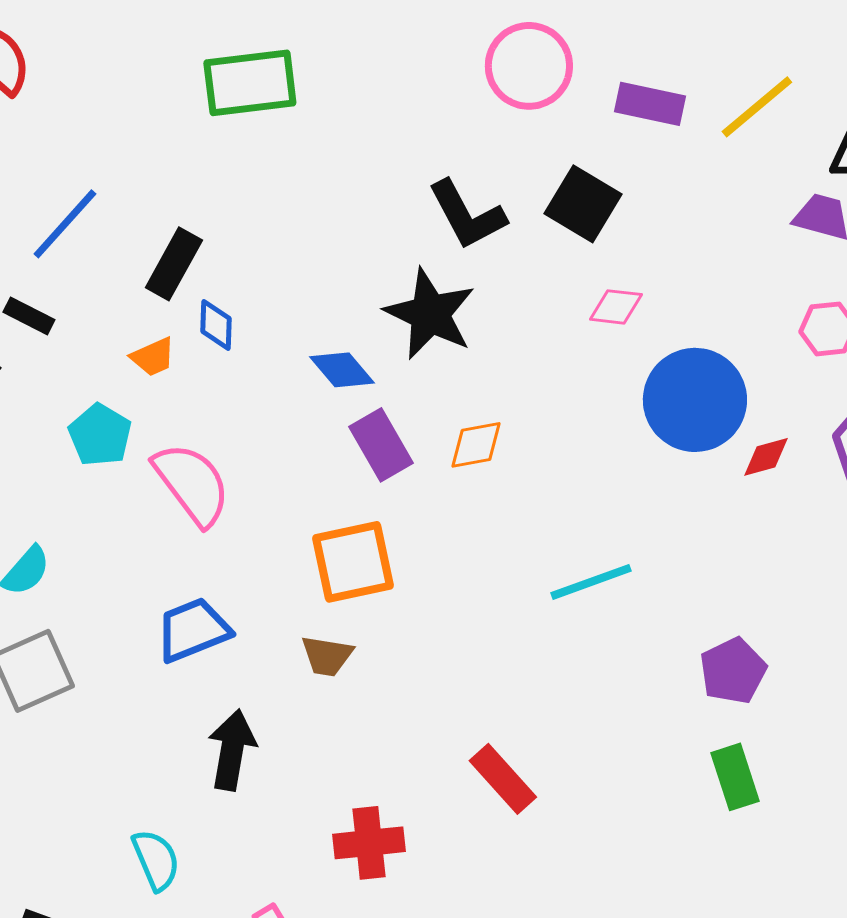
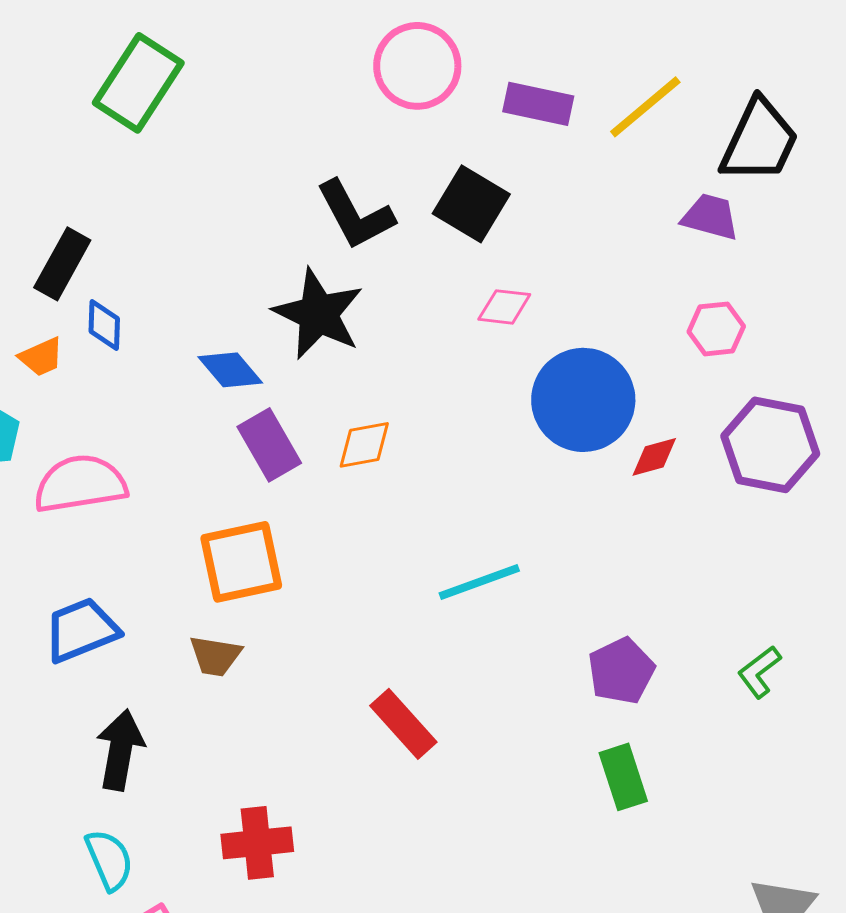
green rectangle: (250, 83) -> (138, 83), turned -50
pink semicircle: (192, 484) -> (80, 484), turned -62
red rectangle: (503, 779) -> (403, 724), moved
cyan semicircle: (156, 860) -> (109, 860), moved

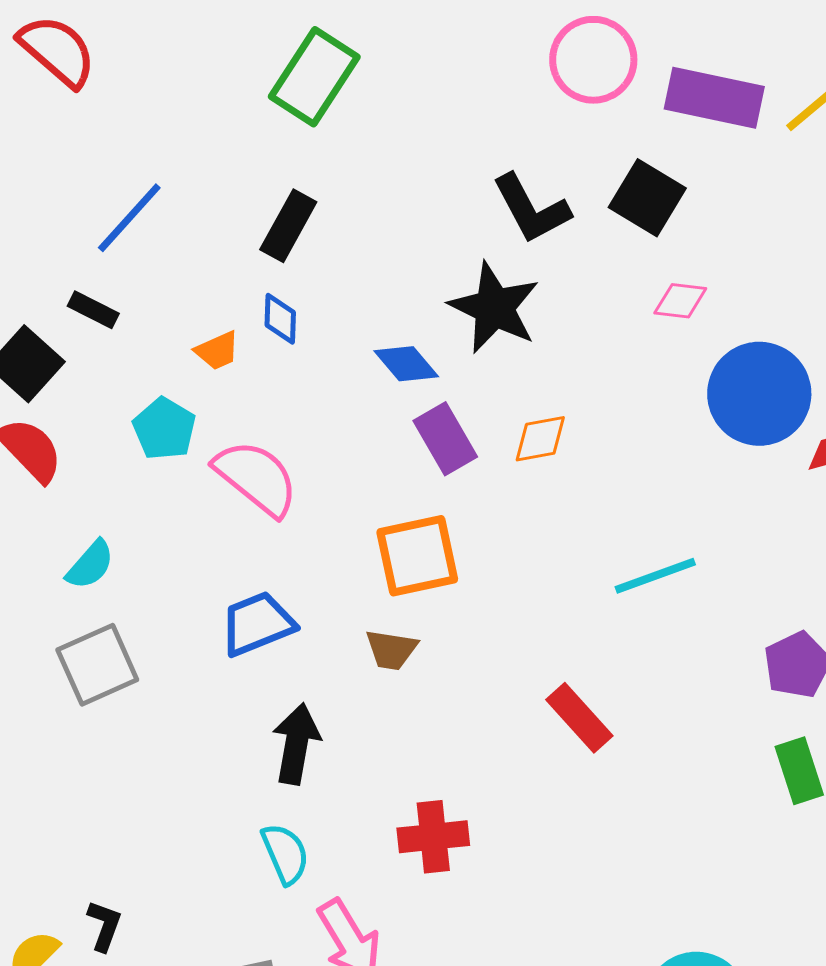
purple rectangle: (538, 104) -> (714, 98), size x1.4
black rectangle: (62, 264) -> (288, 226), moved
pink semicircle: (80, 484) -> (256, 478), turned 48

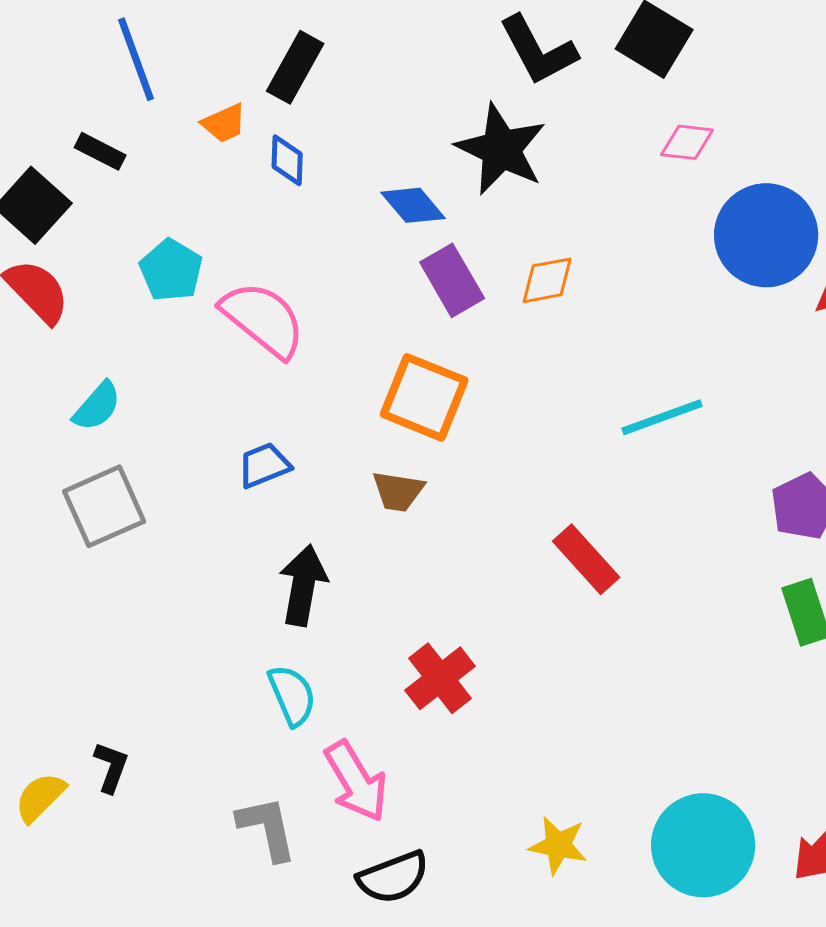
blue line: (129, 218) -> (136, 59), turned -62
orange trapezoid: (217, 351) -> (224, 123), moved
orange square: (417, 556) -> (424, 397), turned 34
blue trapezoid: (257, 624) -> (264, 465), size x0.7
red cross: (433, 837) -> (440, 678), turned -32

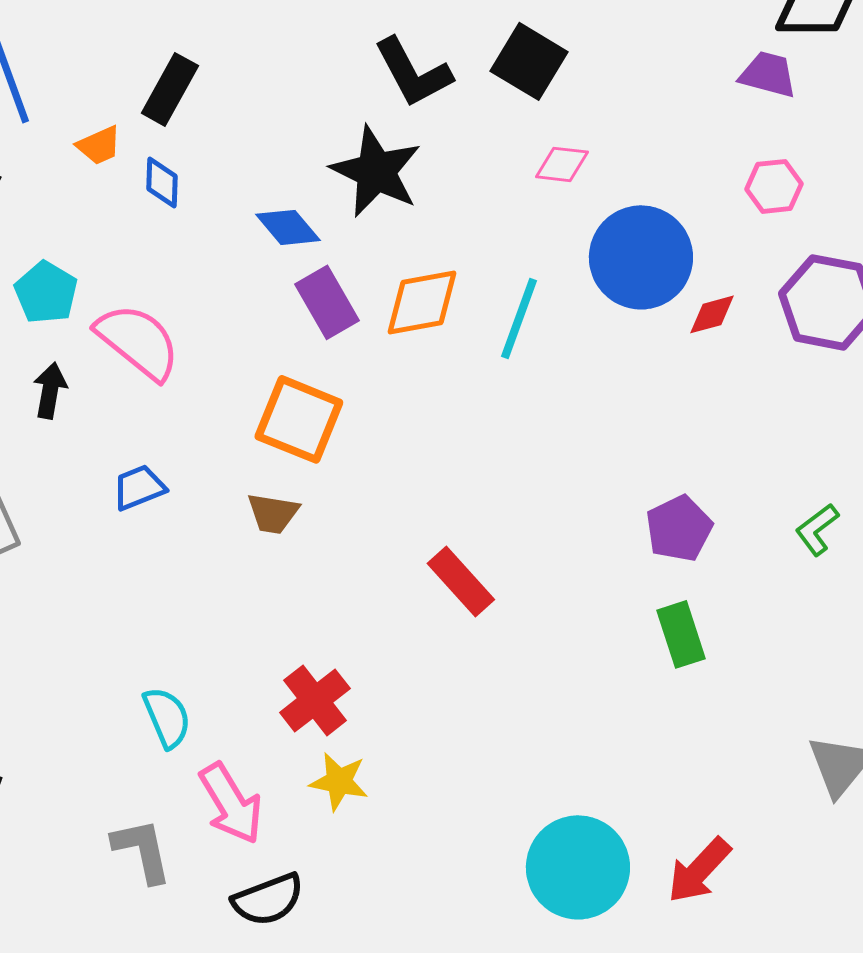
orange diamond: (547, 280) -> (422, 302), size x1.4
cyan line: (662, 417) -> (519, 318), moved, turned -50
black arrow: (303, 585) -> (50, 390), moved, size x0.7
yellow star: (558, 845) -> (339, 781), moved

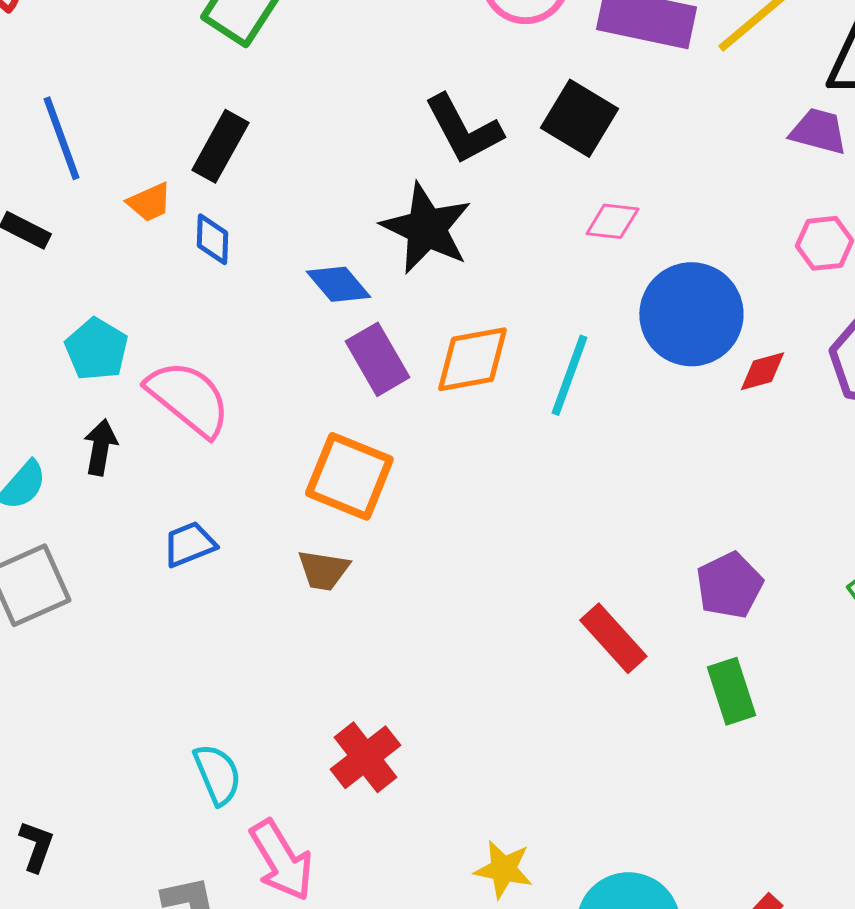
red rectangle: (461, 581) -> (613, 638), moved
yellow star: (339, 781) -> (503, 869), moved

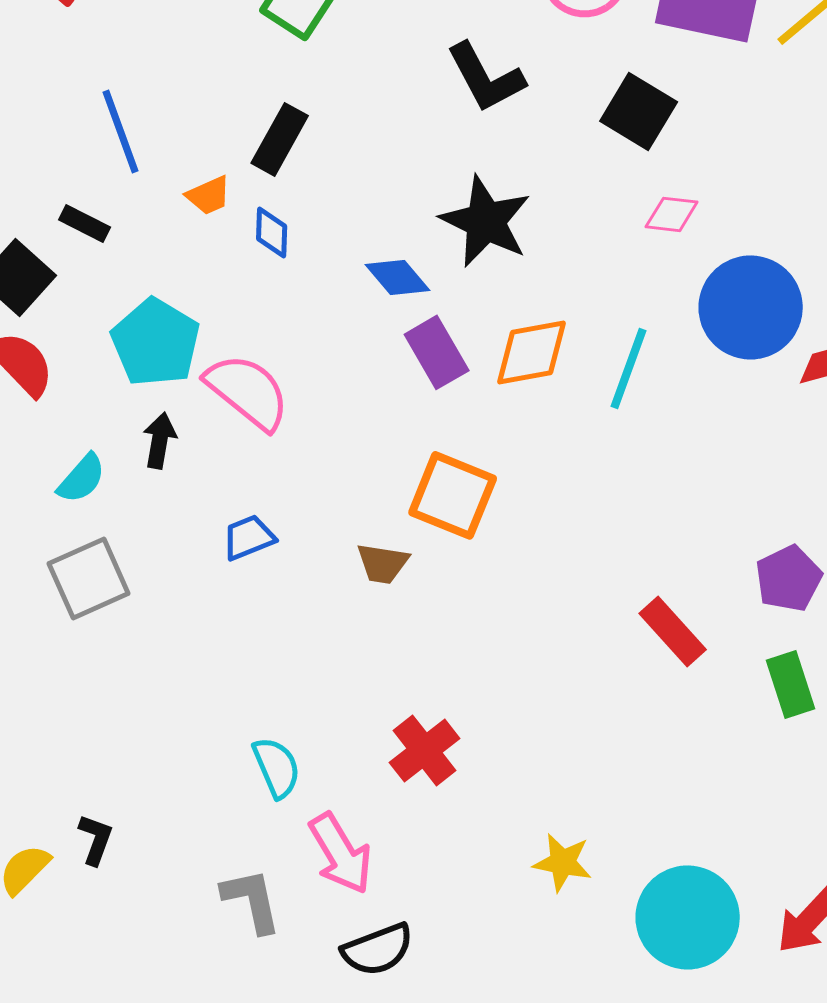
black L-shape: (463, 129) -> (486, 77), moved
cyan pentagon: (96, 349) -> (156, 342), size x1.4
orange square: (349, 476) -> (453, 495), moved

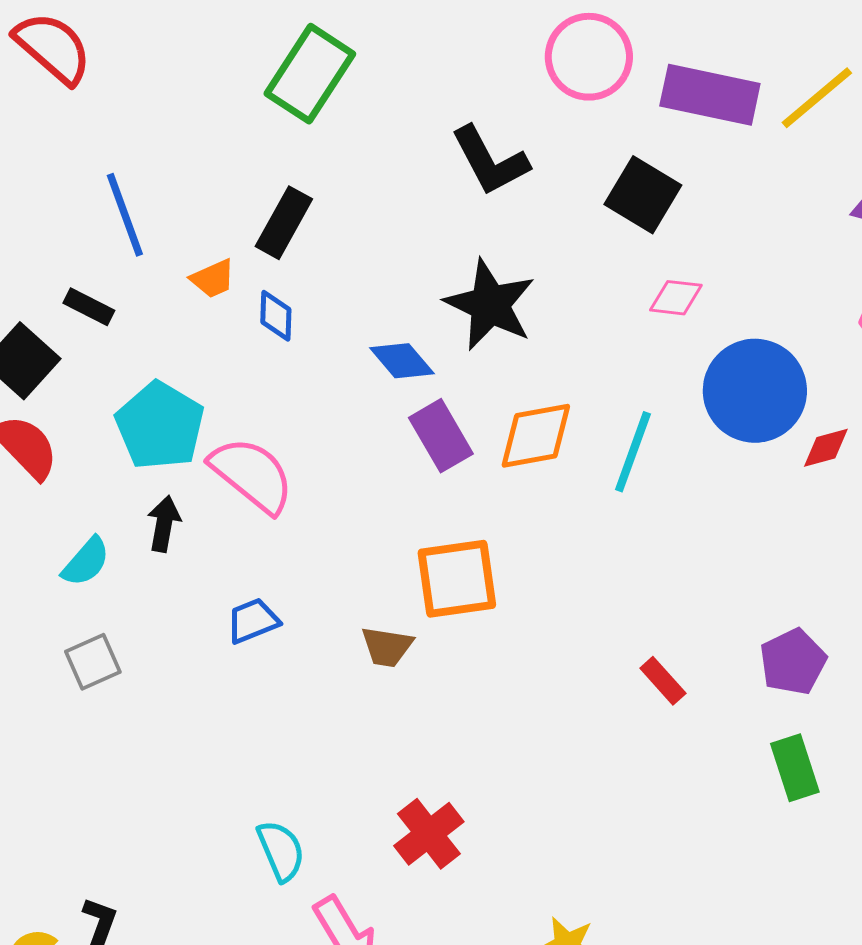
orange square: (453, 495) -> (457, 579), turned -30
gray square: (89, 578) -> (93, 662), size x0.7
red rectangle: (673, 631) -> (663, 681), moved, size x0.7

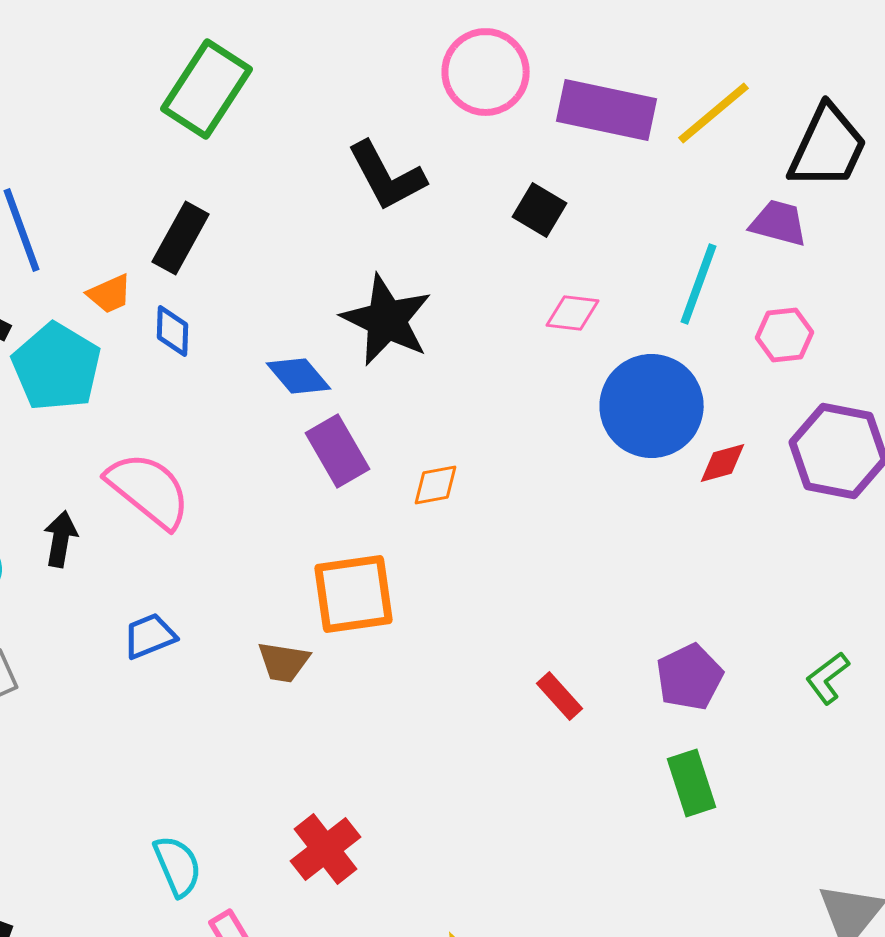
black square: (643, 195) -> (540, 210), size x0.7
cyan pentagon: (160, 426) -> (57, 367), moved
orange diamond: (536, 436) -> (436, 485), moved, size x0.6
cyan line: (633, 452) -> (699, 284), moved

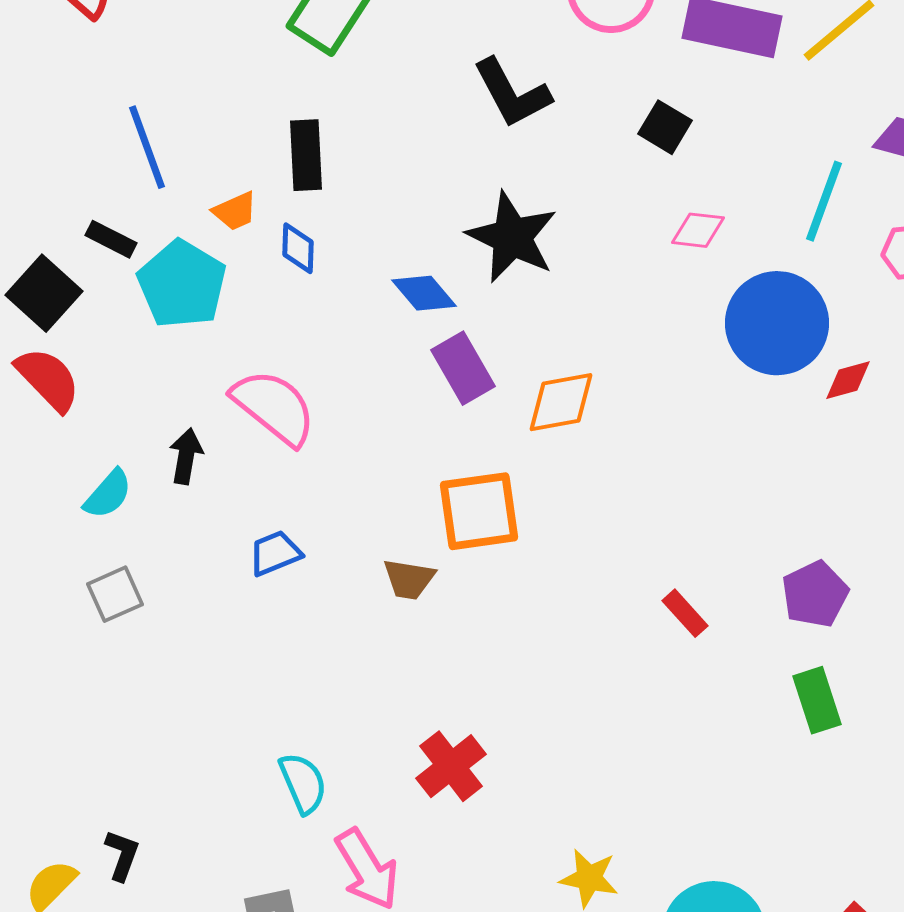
black rectangle: (181, 238) -> (306, 155), turned -32
orange diamond: (436, 485) -> (561, 402), size x1.5

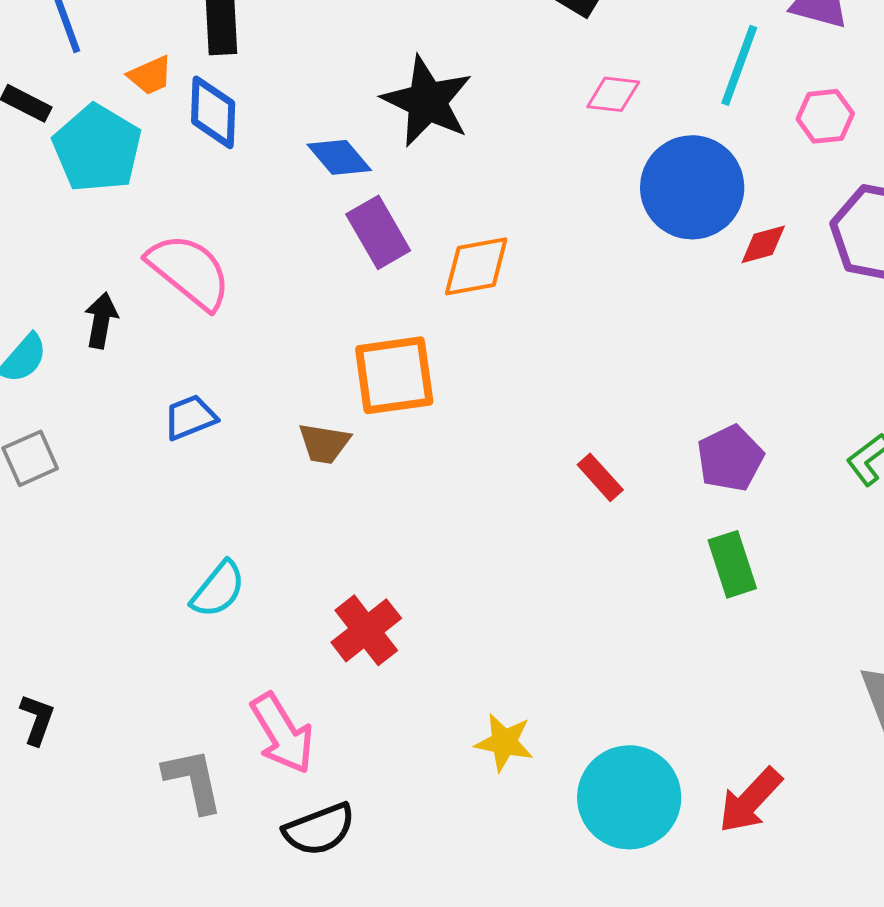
blue diamond: (298, 248) -> (213, 112), size x1.4
cyan semicircle: (303, 783) -> (218, 589), moved, turned 62

